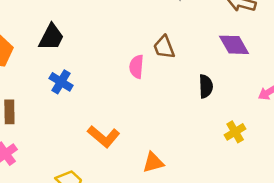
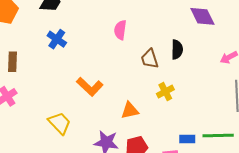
brown trapezoid: (164, 47) -> (150, 59), moved
yellow cross: (235, 132) -> (165, 92), moved

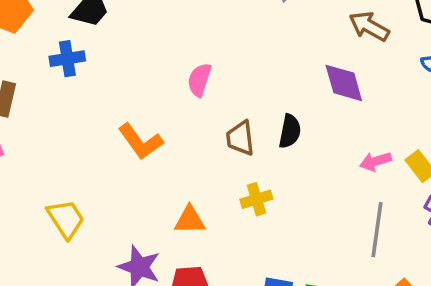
blue cross: (57, 39) -> (67, 59), moved, turned 36
orange L-shape: (90, 87) -> (140, 141), moved

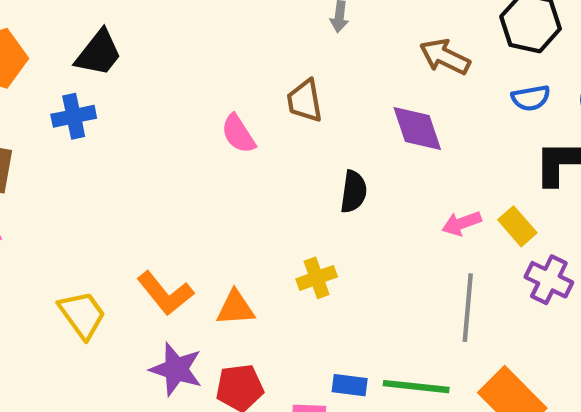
pink semicircle: (199, 80) -> (238, 134), turned -48
brown trapezoid: (240, 138) -> (305, 101), moved
orange L-shape: (140, 141) -> (165, 293), moved

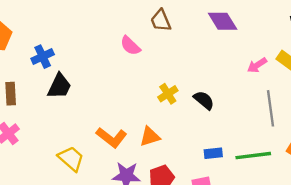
black trapezoid: (99, 53) -> (59, 86), moved
black semicircle: (354, 192) -> (204, 100), moved, turned -45
yellow cross: (317, 278) -> (168, 94), moved
blue rectangle: (350, 385) -> (213, 153), moved

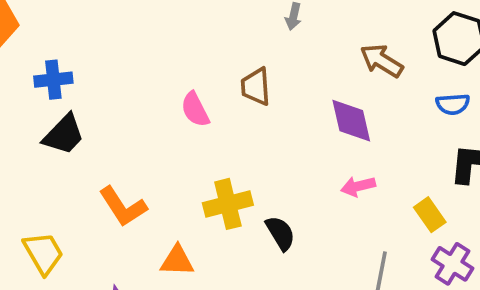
pink arrow: (257, 65) -> (358, 186), moved
yellow cross: (168, 94) -> (228, 204), size x1.4
orange L-shape: (112, 137) -> (123, 207), moved

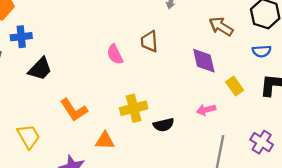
blue cross: (53, 80) -> (21, 37), moved
pink arrow: (358, 186) -> (206, 110), moved
yellow rectangle: (430, 215) -> (235, 86), moved
black semicircle: (280, 233) -> (164, 125), turned 108

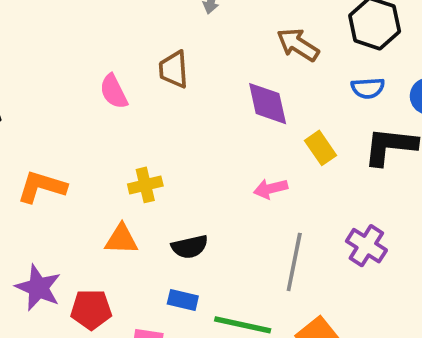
yellow cross: (134, 108) -> (145, 185), size x0.7
orange L-shape: (74, 110) -> (42, 187), turned 140
black semicircle: (164, 125) -> (190, 247), moved
orange triangle: (105, 141) -> (121, 239), moved

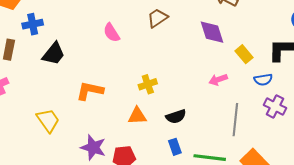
brown trapezoid: (174, 69) -> (158, 18), turned 65
blue semicircle: (368, 88) -> (263, 80), moved
pink semicircle: (114, 92) -> (112, 33), moved
blue rectangle: (183, 300) -> (175, 147), turned 63

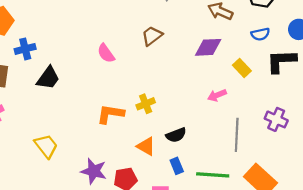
purple diamond: (212, 32) -> (208, 47), turned -72
blue semicircle: (263, 80) -> (260, 34), moved
orange L-shape: (90, 91) -> (110, 114), moved
orange triangle: (137, 116) -> (146, 146), moved, turned 36

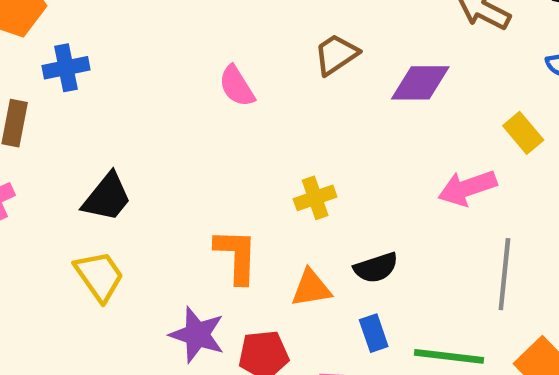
purple diamond: (208, 47) -> (420, 83), moved
black trapezoid: (48, 78) -> (107, 197), moved
pink arrow: (217, 95) -> (467, 188), size x1.4
orange L-shape: (110, 114) -> (236, 256), moved, turned 80
orange triangle: (146, 146) -> (311, 288), turned -42

